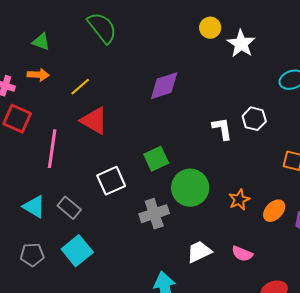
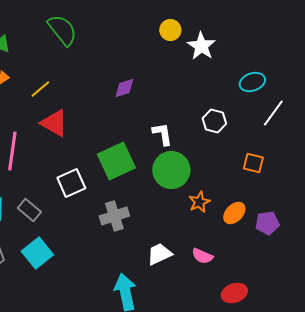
purple diamond: (164, 86) -> (124, 88), size x0.7
white L-shape: (222, 129) -> (162, 134), moved
green square: (156, 159) -> (116, 161), size x1.5
green circle: (190, 188) -> (171, 170), moved

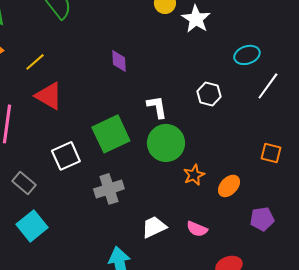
purple diamond: (124, 88) -> (119, 61), turned -75
orange square: (253, 163) -> (271, 153), moved
purple pentagon: (267, 223) -> (262, 219), moved

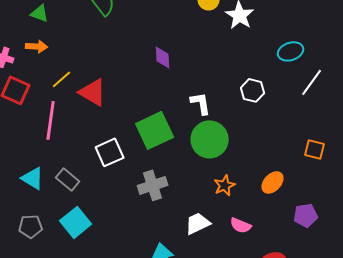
yellow line: (35, 62) -> (62, 79), moved
orange star: (194, 175) -> (225, 185), moved

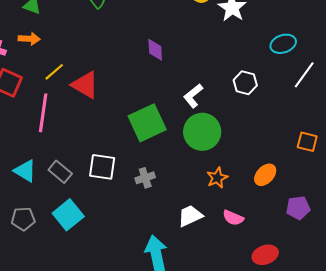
white L-shape: (201, 103) -> (193, 96), turned -120
white square: (110, 152) -> (102, 167), moved, turned 32
gray cross: (153, 185) -> (145, 178), size x0.7

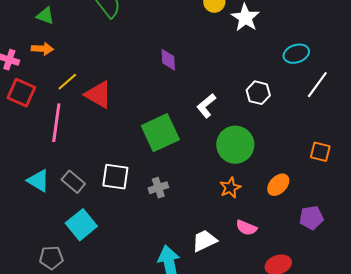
green circle: (202, 132) -> (235, 145), moved
white trapezoid: (190, 216) -> (204, 241), moved
gray pentagon: (23, 219) -> (51, 258), moved

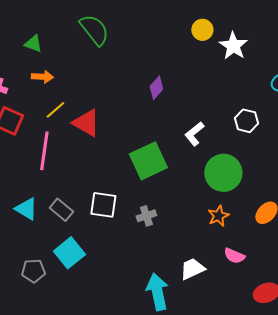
orange arrow: (42, 49) -> (42, 77), moved
purple diamond: (168, 60) -> (156, 88), turned 45
gray pentagon: (51, 258) -> (33, 271), moved

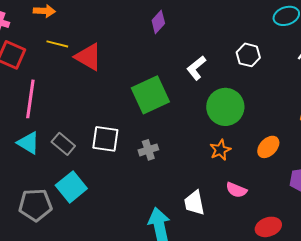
yellow line: (55, 110) -> (57, 44), turned 55
pink line: (44, 151) -> (30, 99), moved
white trapezoid: (192, 269) -> (194, 203), turned -76
gray pentagon: (33, 271) -> (35, 205), size x1.4

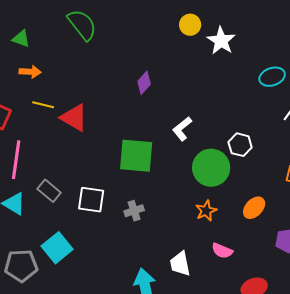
white hexagon: (248, 55) -> (240, 145), moved
green square: (150, 95) -> (136, 156), turned 30
gray rectangle: (63, 144) -> (49, 191), moved

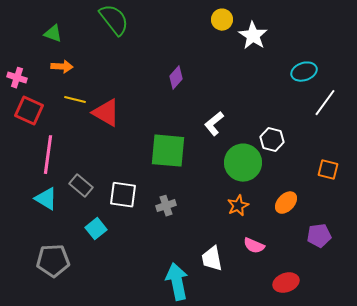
cyan square: (57, 248) -> (96, 229), moved, size x0.7

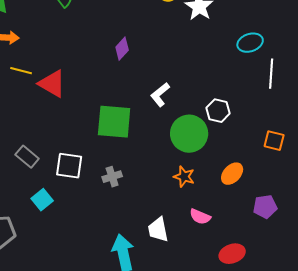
white line: (325, 103) -> (271, 74), turned -32
orange star: (238, 206) -> (184, 177), turned -30

